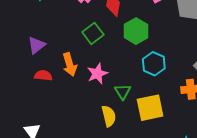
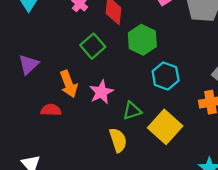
red semicircle: (43, 76) -> (51, 110), moved
green triangle: (123, 92) -> (132, 111), turned 48
yellow square: (150, 108) -> (165, 127), turned -32

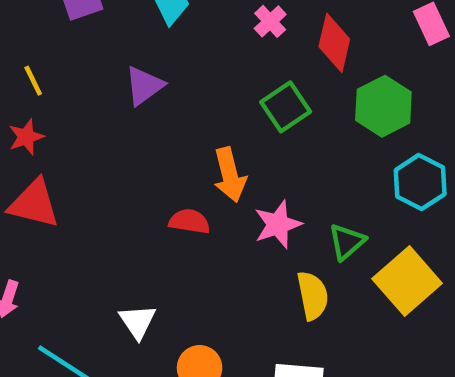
purple triangle: (29, 65) -> (144, 86), moved
pink star: (101, 92) -> (278, 224), moved
green triangle: (132, 111) -> (347, 242), turned -30

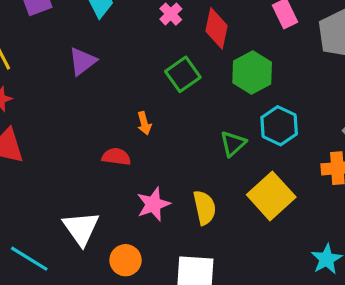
orange arrow: (230, 175) -> (144, 123), size x0.6
pink star: (278, 224) -> (153, 204), moved
green triangle: (347, 242) -> (233, 144), moved
white triangle: (138, 322) -> (81, 228), size x1.4

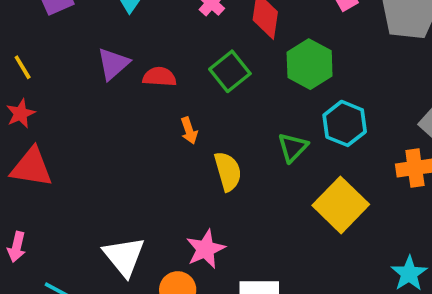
red semicircle: (116, 157) -> (160, 77), moved
pink star: (153, 204) -> (206, 249), moved
yellow semicircle: (205, 208) -> (228, 171), moved

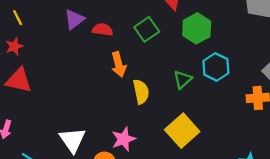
orange arrow: (189, 131) -> (119, 64), size x1.5
yellow square: (341, 205) -> (182, 131), moved

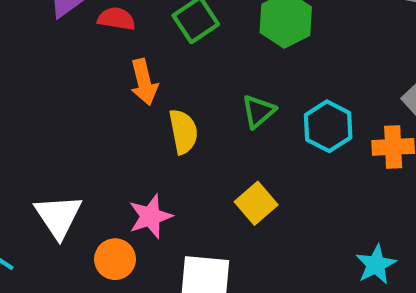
cyan hexagon: (216, 67) -> (328, 126), moved
yellow square: (182, 131) -> (256, 203), size x0.7

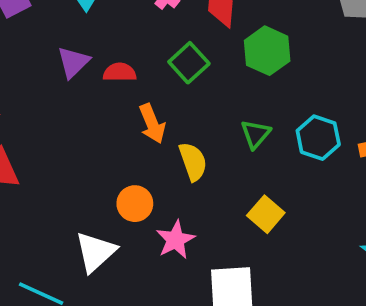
white triangle: (58, 216) -> (96, 252), turned 30
orange circle: (115, 259) -> (135, 204), moved

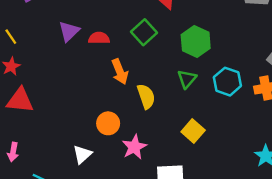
green hexagon: (267, 51) -> (196, 42), moved
white triangle: (96, 252) -> (82, 154), size x0.7

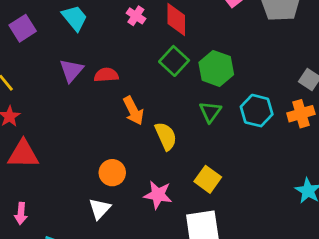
green square: (144, 32) -> (174, 61), moved
orange circle: (108, 123) -> (112, 173), moved
yellow square: (193, 131) -> (208, 179), moved
pink star: (134, 147) -> (158, 195), turned -30

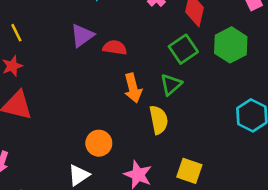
green hexagon: (216, 68) -> (231, 45), moved
green triangle: (210, 112) -> (171, 84), moved
yellow square: (208, 179) -> (189, 171), turned -30

